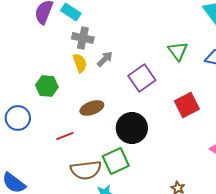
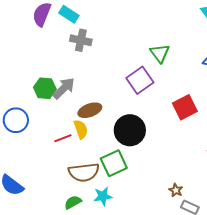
green triangle: (178, 51) -> (160, 53), moved
gray arrow: (105, 59) -> (64, 88), moved, size x1.4
yellow semicircle: (80, 63) -> (81, 129), moved

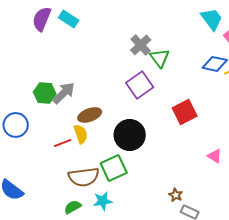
gray cross: (81, 40) -> (141, 45), moved, turned 35

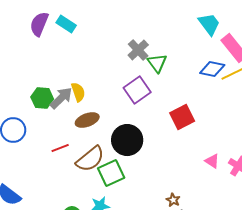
yellow semicircle: (81, 134) -> (78, 92), moved
brown semicircle: (84, 177) -> (90, 159), moved, turned -32

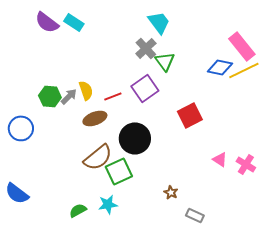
purple semicircle: (39, 24) -> (47, 22), turned -75
cyan trapezoid: (209, 24) -> (159, 22), moved
gray arrow: (61, 98) -> (69, 96), size x0.7
red line: (60, 148) -> (113, 96), moved
brown star: (173, 200) -> (171, 192), moved

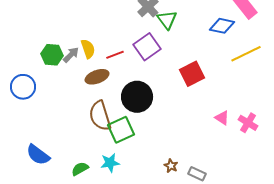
yellow line: (244, 70) -> (246, 54), moved
brown semicircle: (98, 157) -> (100, 116), turned 112
brown star: (171, 192) -> (171, 166), moved
blue semicircle: (17, 193) -> (38, 155), moved

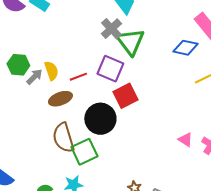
green triangle: (167, 20) -> (130, 42), size x1.4
purple square: (147, 47) -> (110, 69), turned -32
green hexagon: (52, 55) -> (18, 65), moved
red square: (192, 74) -> (125, 96), moved

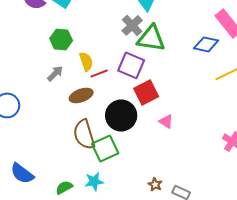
green triangle: (130, 42) -> (151, 38), turned -44
green hexagon: (18, 65) -> (61, 39), moved
yellow semicircle: (51, 71) -> (86, 61), moved
pink triangle: (185, 140) -> (166, 121), moved

